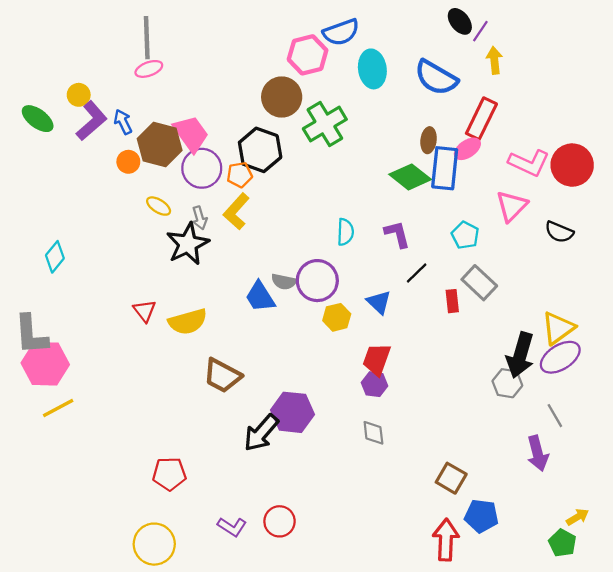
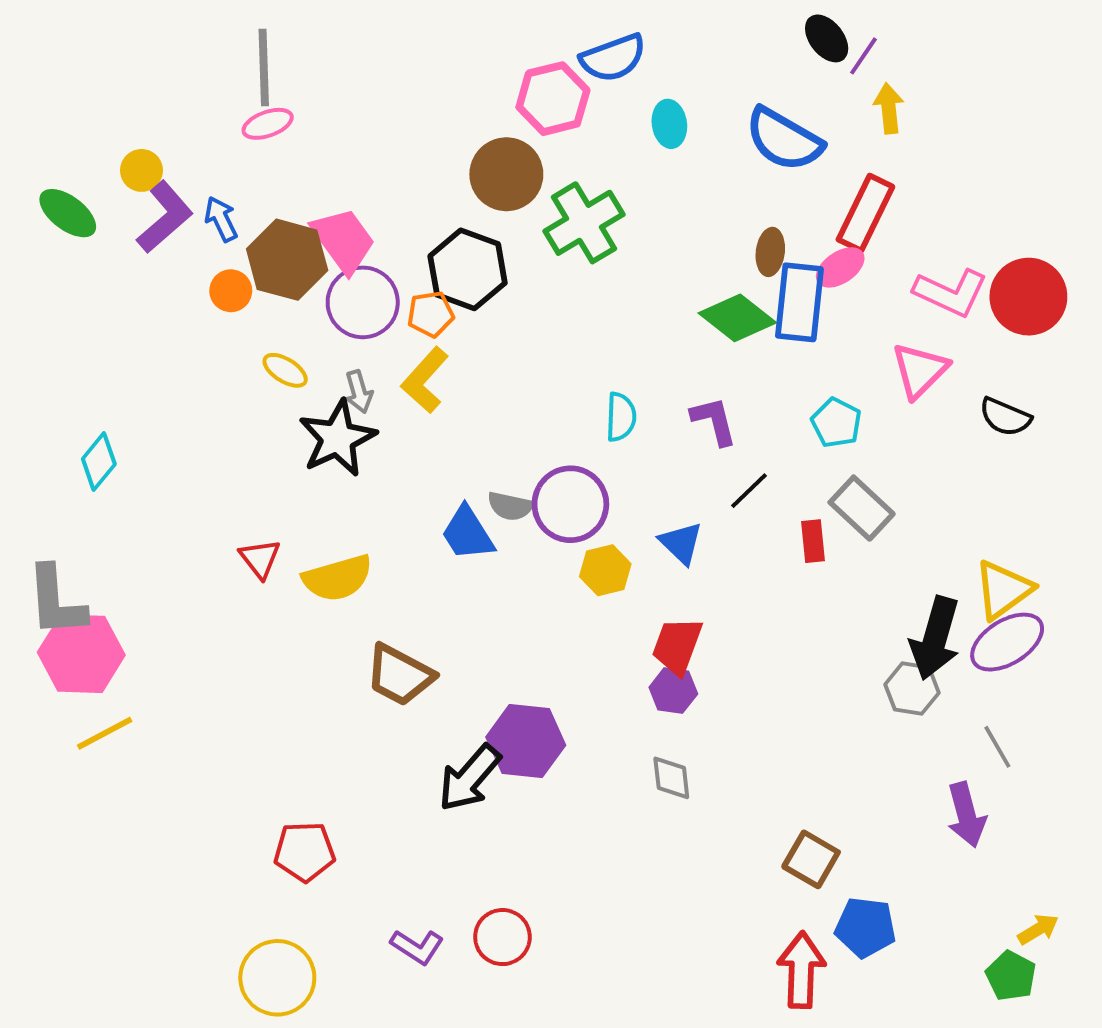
cyan ellipse: (372, 69) -> (669, 124), size x0.7

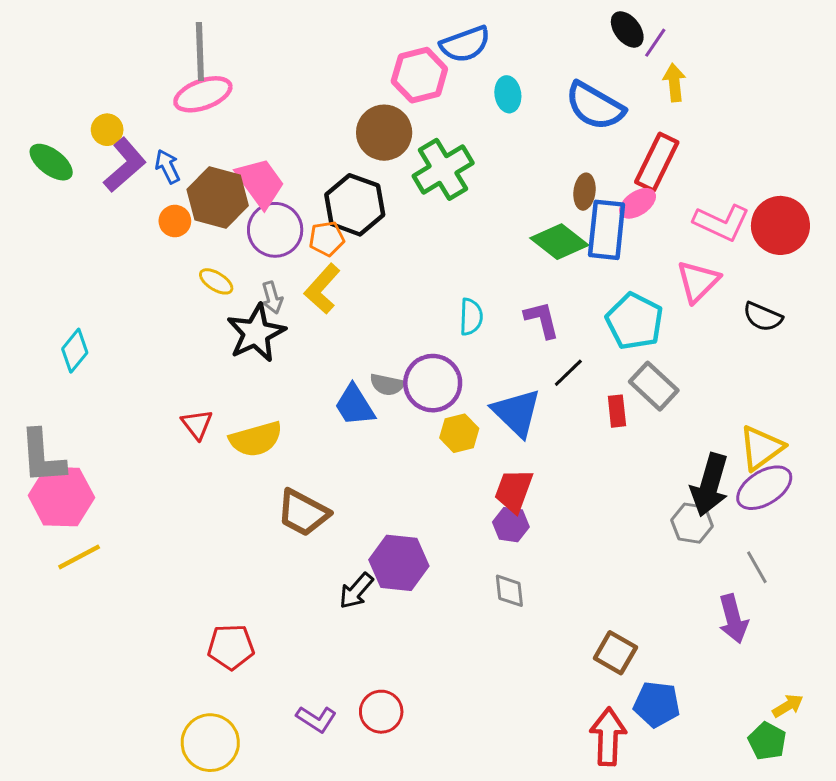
pink ellipse: (268, 124) -> (203, 94), size x1.5
cyan pentagon: (836, 423) -> (635, 321), size x1.5
blue triangle: (681, 543) -> (517, 413), size x1.5
black arrow: (469, 778) -> (356, 591), size x0.7

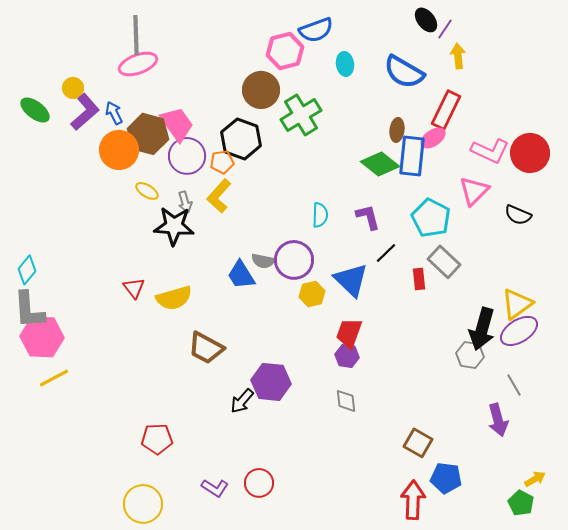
orange circle: (175, 221) -> (119, 150), size x1.8
black star: (256, 333) -> (174, 226), turned 30
cyan diamond: (75, 351) -> (27, 270), moved

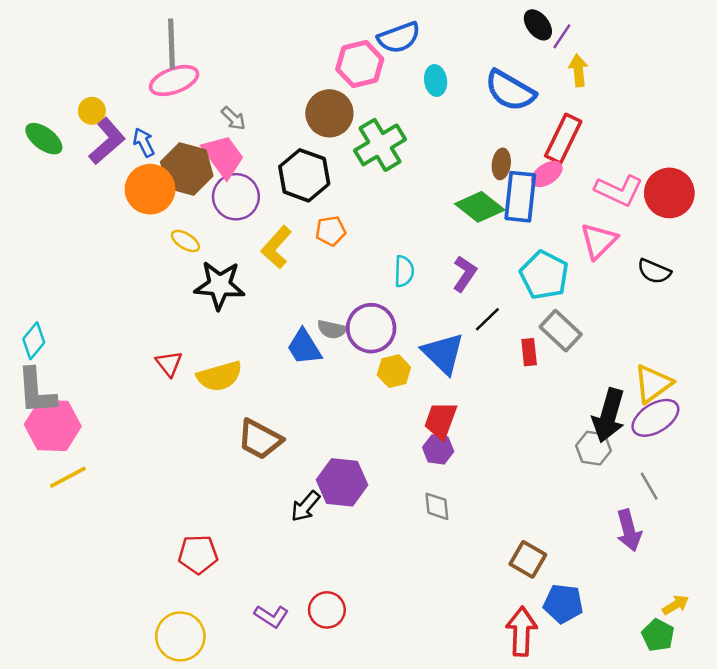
orange pentagon: (222, 162) -> (331, 231), moved
gray arrow: (185, 202) -> (233, 118), moved, turned -30
purple L-shape: (368, 217) -> (465, 274), turned 48

